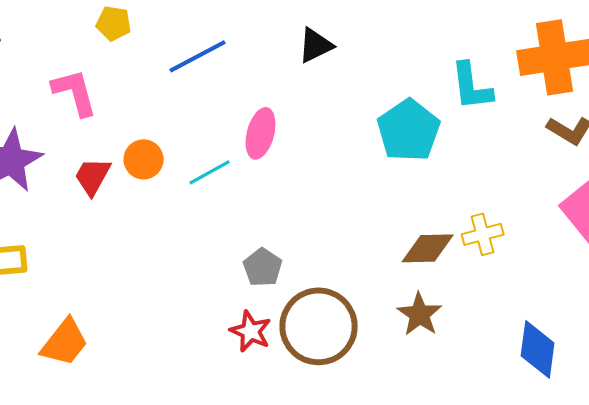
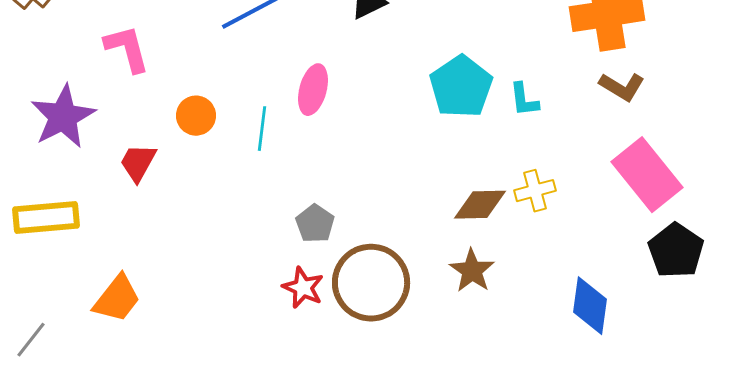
cyan L-shape: (472, 86) -> (524, 100), moved, size x0.7
cyan line: (210, 172) -> (262, 129), turned -54
red trapezoid: (93, 176) -> (138, 163), moved

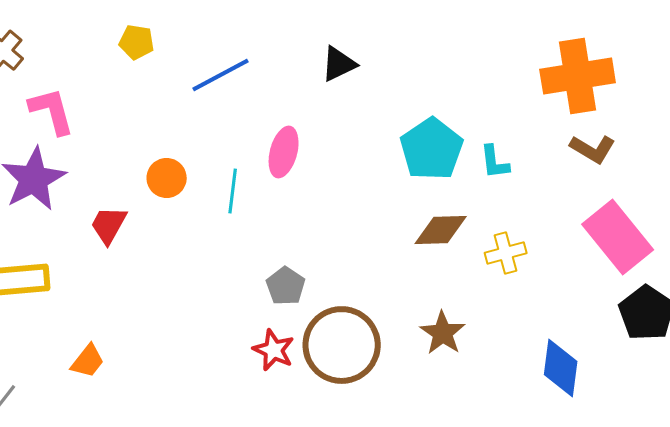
pink L-shape: (127, 49) -> (52, 111), moved
brown diamond: (480, 205) -> (441, 230), moved
orange trapezoid: (117, 299) -> (88, 361), size x0.7

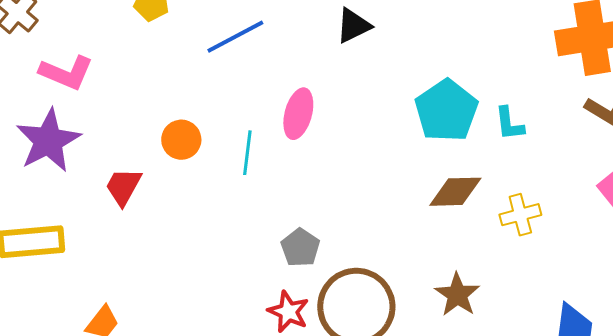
pink L-shape: (52, 111) -> (66, 73), turned 128

